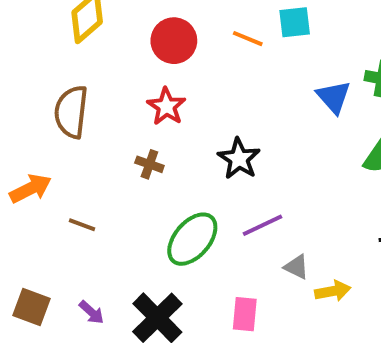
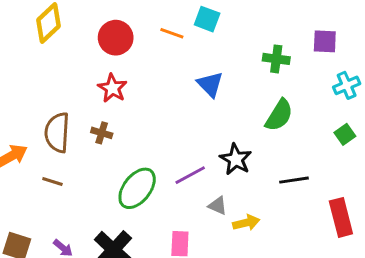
cyan square: (295, 22) -> (207, 19), turned 30
blue triangle: (334, 97) -> (210, 84), moved
brown semicircle: (71, 112) -> (57, 132), moved
black star: (239, 159) -> (236, 159), moved

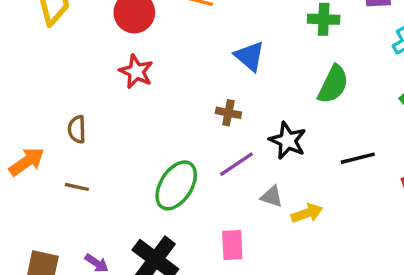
brown semicircle: (57, 132) -> (77, 129), size x0.6
brown cross: (102, 133) -> (228, 113), moved

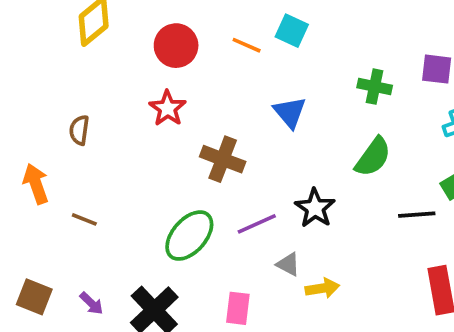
brown cross: (228, 113) -> (223, 159), moved, size x1.6
brown semicircle: (77, 129) -> (79, 130), moved
black line: (358, 158) -> (417, 215), moved
orange arrow: (27, 162) -> (36, 184), turned -84

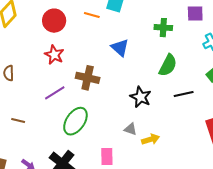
black line: (417, 215) -> (184, 94), moved
purple line: (257, 224) -> (55, 93), moved

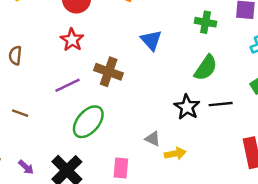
black star: (141, 97) -> (187, 107), moved

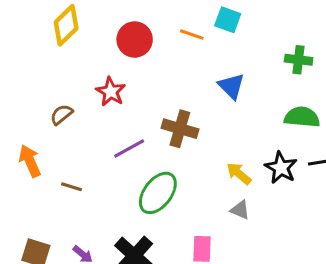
red star: (72, 40) -> (111, 92), moved
brown semicircle: (15, 55) -> (62, 114), turned 48
green semicircle: (206, 68) -> (302, 117), turned -116
yellow arrow: (175, 154) -> (239, 174), moved, turned -126

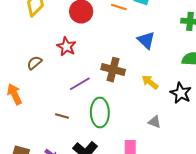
yellow arrow: (239, 174) -> (150, 82), moved
brown line: (71, 187) -> (62, 116), moved
green ellipse: (158, 193) -> (100, 112), turned -36

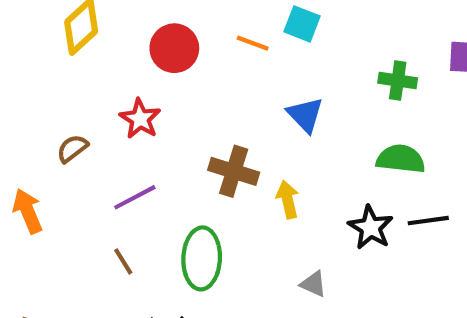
yellow arrow: (150, 82) -> (288, 200), moved, turned 36
purple line: (80, 84) -> (135, 197), moved
brown line: (62, 116) -> (123, 261), turned 40

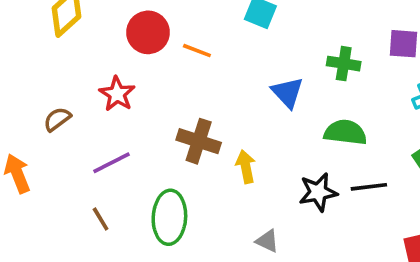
orange line: (253, 43) -> (197, 51), moved
blue triangle: (305, 115) -> (287, 92), moved
black star: (371, 227) -> (318, 192), turned 30

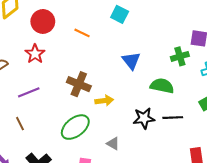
red circle: (148, 32) -> (43, 21), moved
green cross: (344, 64) -> (180, 56), moved, turned -30
yellow arrow: (246, 167) -> (104, 101), turned 90
green ellipse: (169, 217) -> (75, 127), moved, turned 44

